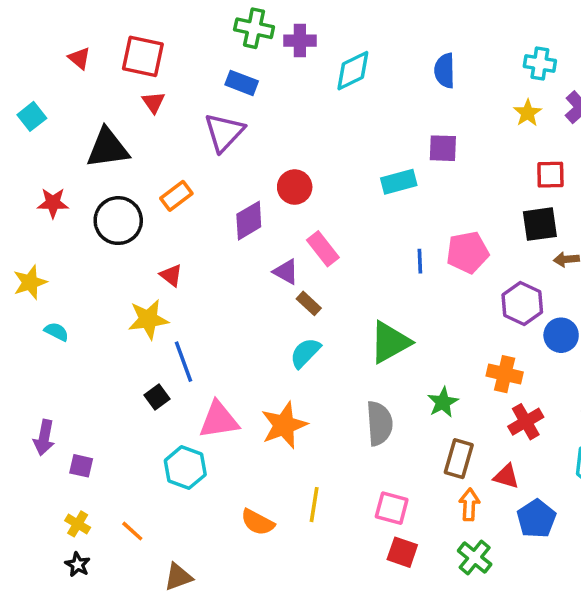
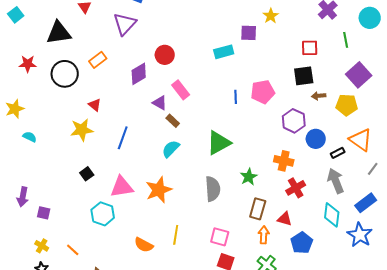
yellow star: (528, 113) -> (271, 16), moved
blue line: (183, 362) -> (123, 138), moved, turned 40

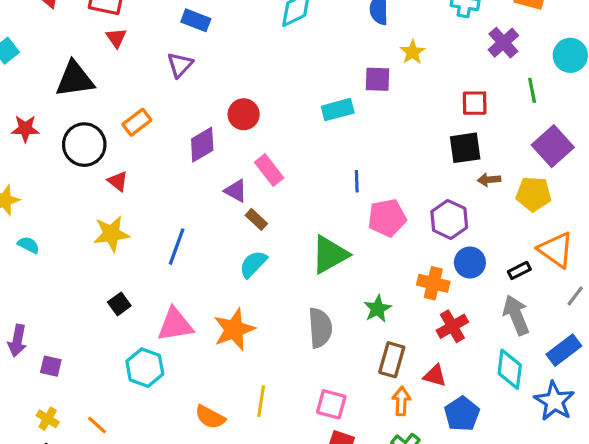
purple triangle: (125, 24) -> (180, 65), size x0.7
pink pentagon: (263, 92) -> (387, 218), moved
red triangle: (95, 105) -> (118, 181), moved
blue circle: (316, 139) -> (470, 262), moved

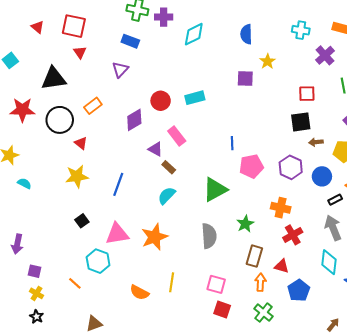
cyan rectangle: (338, 110) -> (195, 98), moved
red star: (25, 129) -> (22, 110), size x1.4
blue circle: (470, 262) -> (322, 176), moved
purple square: (51, 366) -> (34, 271), moved
orange line: (97, 425) -> (75, 283), moved

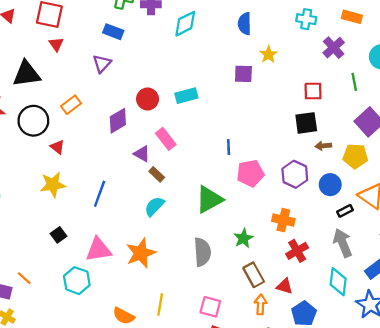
brown rectangle: (254, 256) -> (254, 275), turned -45
orange line: (75, 283) -> (24, 278), moved

